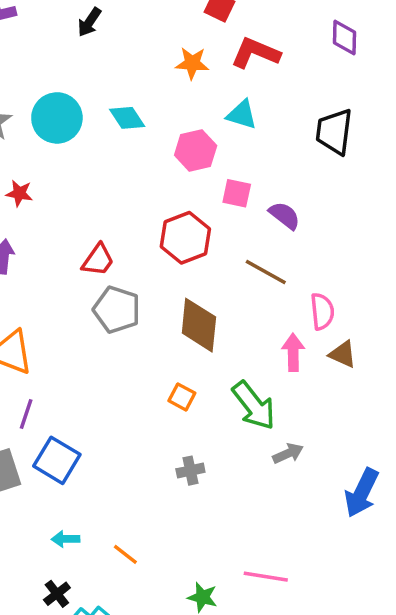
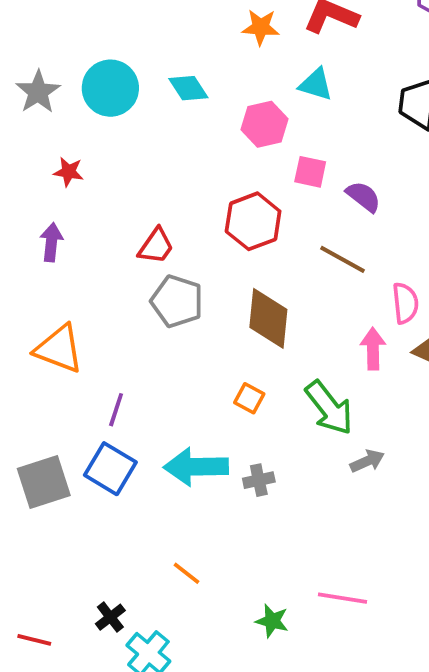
purple line: (26, 414) -> (116, 410), moved
cyan arrow: (65, 539) -> (196, 467), moved, size x2.0

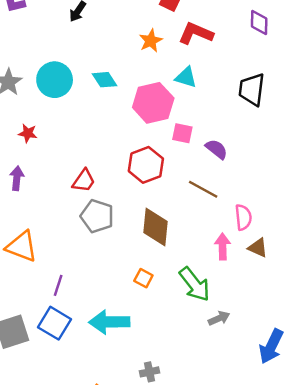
orange star: (261, 27) -> (151, 41), turned -30
pink hexagon: (264, 124) -> (153, 103), size x1.4
gray cross: (259, 480) -> (149, 372), moved

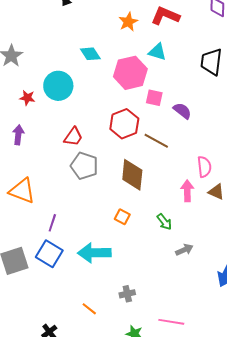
cyan circle: (55, 80) -> (58, 86), moved
brown line: (203, 189) -> (156, 141), moved
green arrow: (195, 284) -> (164, 222), size x0.6

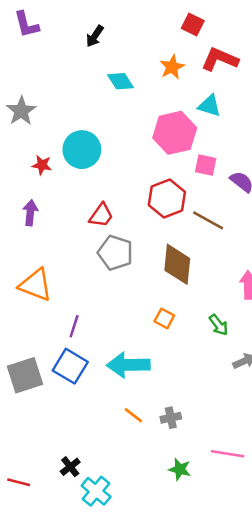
cyan diamond: (90, 54) -> (121, 81), moved
orange line: (89, 309) -> (133, 415), moved

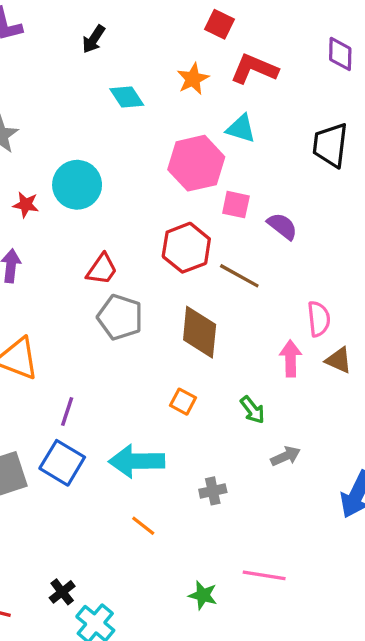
gray cross: (171, 418) -> (213, 491), moved

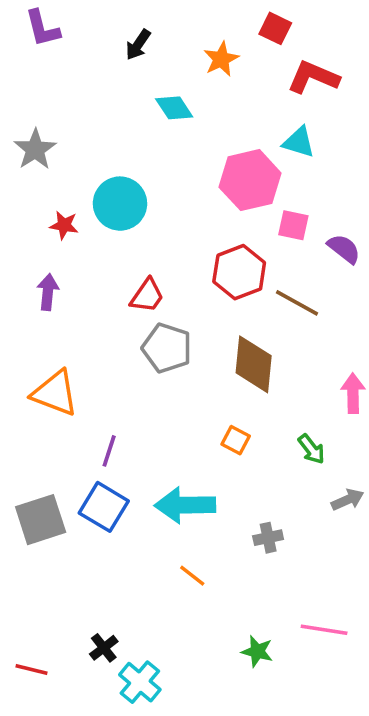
orange star: (193, 79) -> (221, 59), moved

